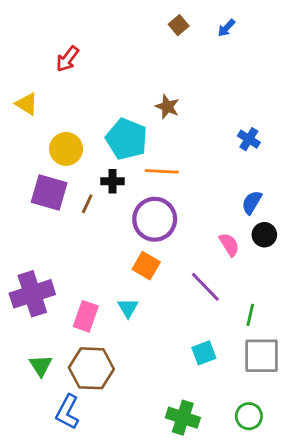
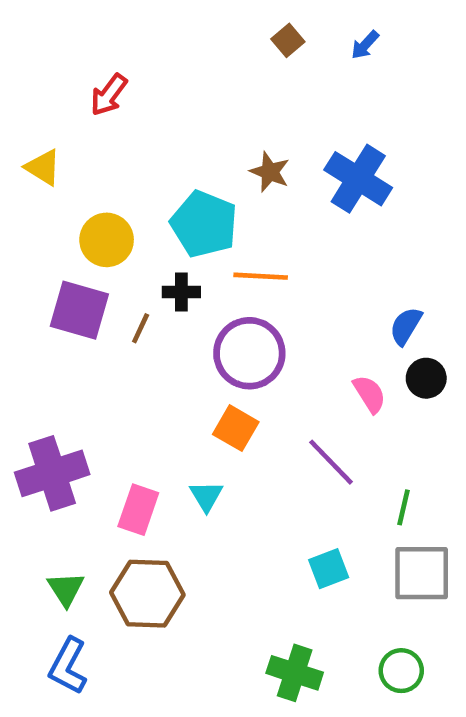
blue cross: (249, 139) -> (358, 179), moved, size x1.8
blue L-shape: (67, 412) -> (68, 666), moved

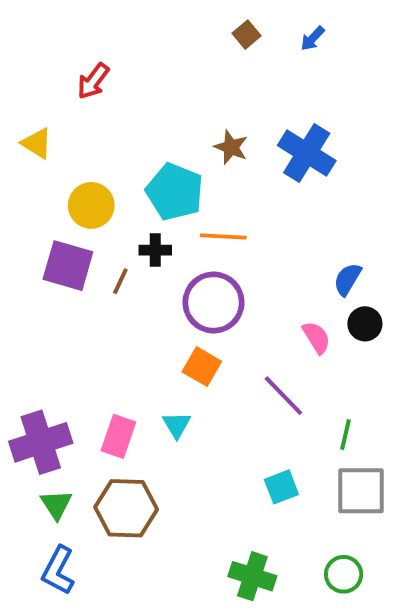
purple cross: (52, 473) -> (41, 442), moved

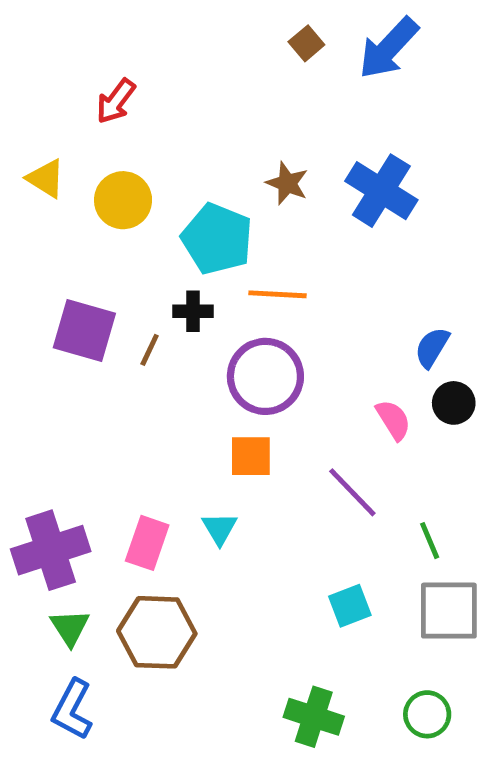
blue arrow: (313, 38) -> (389, 48), size x2.0
yellow circle: (91, 205) -> (123, 200), moved
orange square: (202, 367) -> (251, 456), turned -30
green line: (346, 435) -> (430, 541), turned -36

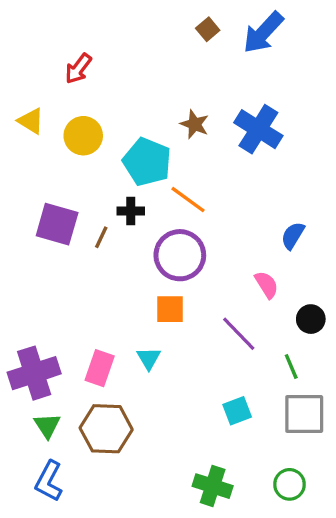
orange line: (277, 294) -> (188, 200), turned 33
black circle: (454, 403) -> (311, 319), moved

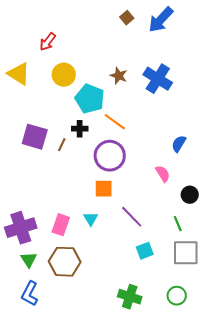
yellow triangle: (31, 121) -> (19, 74), size x1.4
yellow circle: (83, 136) -> (64, 75), moved
purple line: (239, 334) -> (132, 217), moved

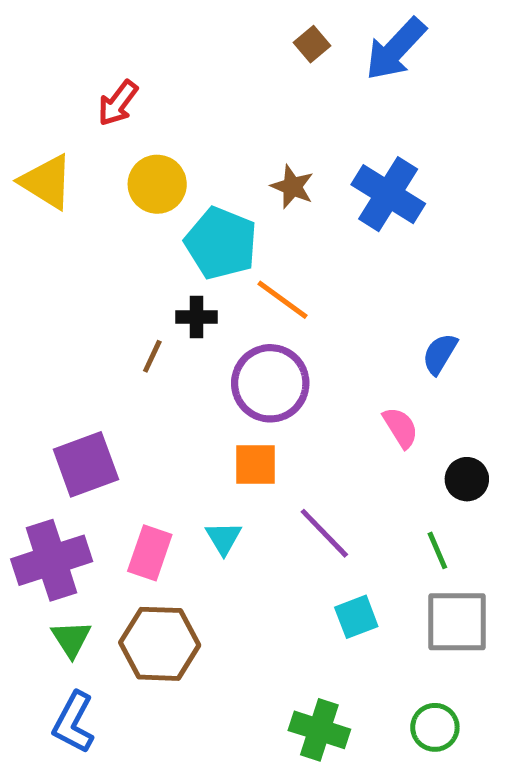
purple square: (35, 137) -> (86, 464), moved, turned -36

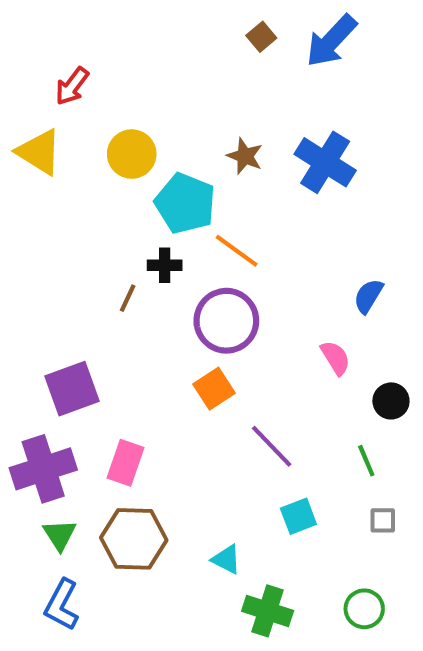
red arrow: (118, 103) -> (72, 86), moved
orange square: (255, 464) -> (214, 389), turned -33
cyan triangle: (224, 538) -> (226, 559), moved, turned -32
gray square: (457, 622) -> (383, 520), size x0.5

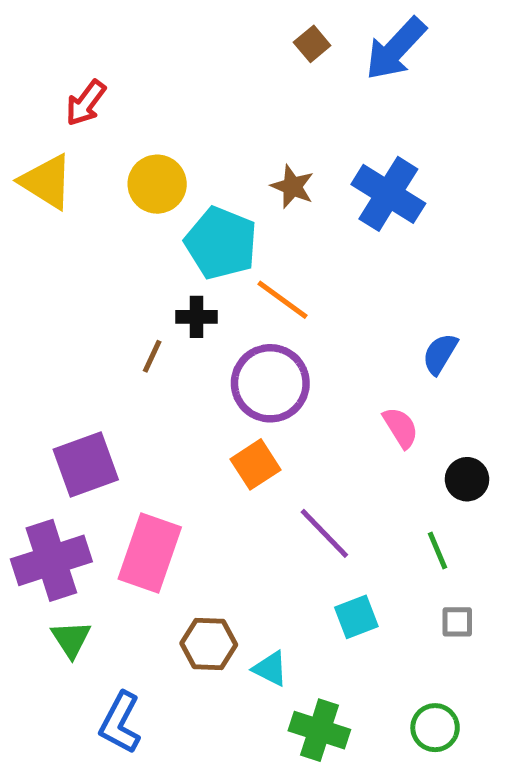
pink rectangle: (126, 463) -> (150, 553), size x1.4
brown hexagon: (134, 539) -> (209, 644), moved, size x0.7
blue L-shape: (62, 605) -> (120, 723), moved

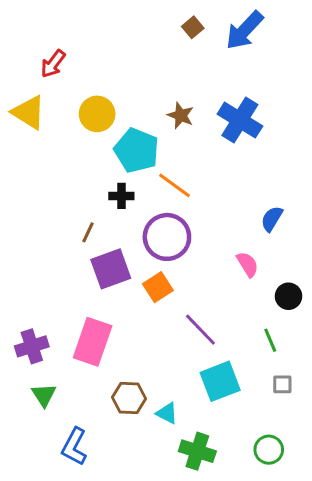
brown line: (152, 356) -> (88, 232), moved
purple square: (86, 464) -> (111, 269), moved
purple cross: (51, 560) -> (32, 346), size x0.7
cyan square: (356, 617) -> (220, 381), size x1.5

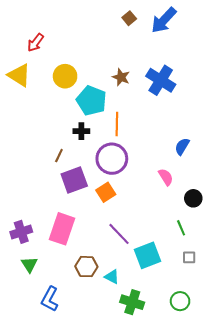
orange line: (175, 185) -> (117, 124), turned 55
purple line: (200, 330) -> (119, 234), moved

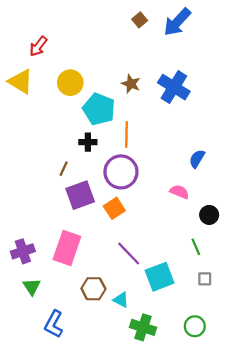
pink semicircle: (166, 177) -> (179, 192), turned -36

